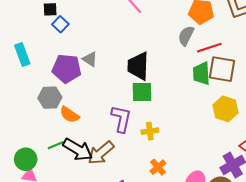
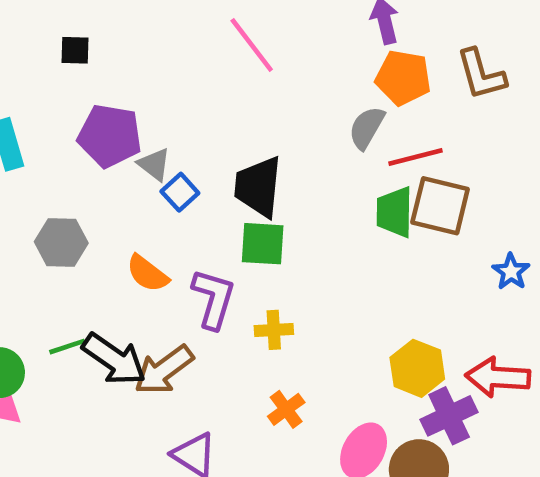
blue square: (60, 24) -> (180, 192), moved
purple pentagon: (67, 69) -> (110, 136), moved
yellow hexagon: (226, 109) -> (417, 368), moved
orange semicircle: (69, 115) -> (147, 273), moved

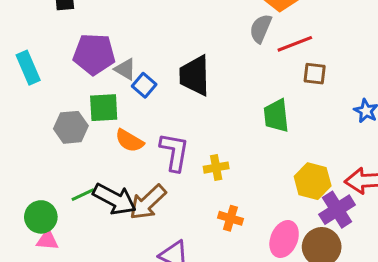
brown square: (440, 206) -> (315, 74), size x0.6
green trapezoid: (395, 212) -> (276, 116), moved
green square: (263, 244) -> (104, 108), moved
orange cross: (286, 409) -> (230, 218), turned -30

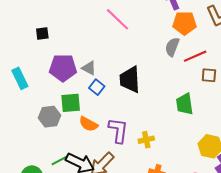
gray triangle: (125, 69) -> (89, 68), moved

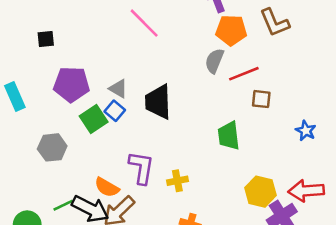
gray triangle: (89, 68) -> (118, 89), moved
green square: (71, 103) -> (94, 119), moved, turned -30
orange semicircle: (88, 124) -> (107, 187), moved

